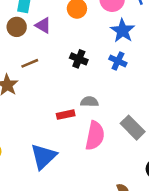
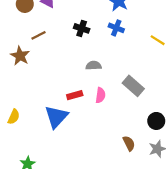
red rectangle: (66, 115) -> (75, 95), moved
pink semicircle: (95, 136) -> (100, 95), size x0.6

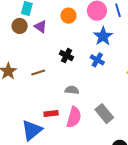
brown line: (38, 35) -> (38, 72), moved
pink semicircle: (100, 95) -> (74, 117), size x1.5

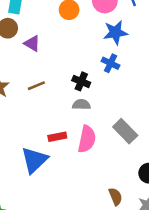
purple triangle: (41, 27) -> (32, 43), moved
blue star: (103, 36) -> (115, 32), turned 30
black cross: (66, 56) -> (81, 81), moved

